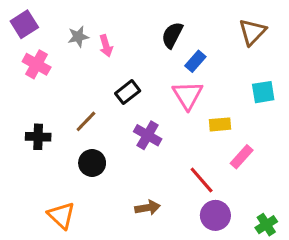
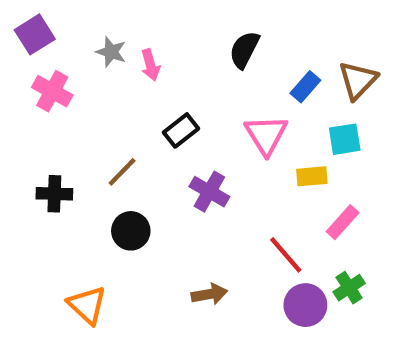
brown triangle: (252, 32) -> (358, 80), moved
gray star: (78, 37) -> (111, 52), turned 30
blue rectangle: (195, 61) -> (305, 87), moved
cyan square: (263, 92) -> (345, 139), moved
green cross: (266, 225) -> (349, 288), moved

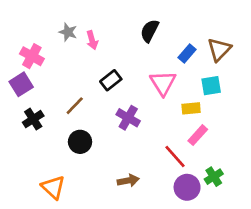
purple square: (35, 34) -> (21, 84), moved
black cross: (54, 194) -> (33, 119), turned -35
pink rectangle: (343, 222) -> (198, 135), moved

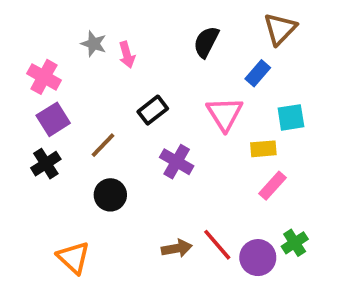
brown triangle: (219, 49) -> (280, 29), moved
purple square: (21, 84) -> (53, 119), moved
red line: (175, 157) -> (217, 245), moved

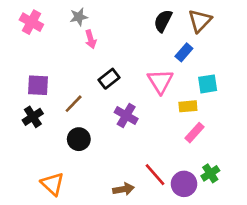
black semicircle: (206, 42) -> (163, 21), moved
gray star: (94, 44) -> (79, 17), moved, turned -30
pink cross: (44, 77) -> (31, 22), moved
purple square: (53, 119) -> (38, 85), turned 35
brown arrow: (177, 248) -> (124, 189), moved

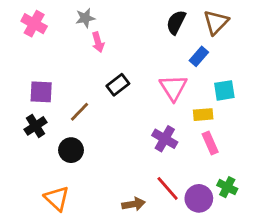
purple cross: (126, 115) -> (165, 139), moved
pink rectangle: (195, 133) -> (210, 143), turned -66
black circle: (79, 139) -> (71, 150), moved
green cross: (210, 173) -> (227, 187), turned -30

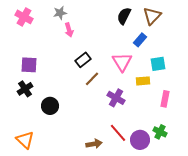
brown line: (80, 112) -> (92, 79), moved
pink rectangle: (210, 143) -> (165, 99), moved, turned 35
orange triangle: (57, 198) -> (25, 140), moved

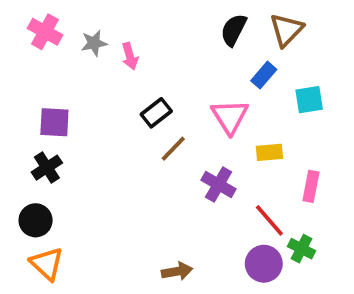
gray star: (60, 13) -> (94, 43), moved
cyan square: (158, 64) -> (309, 100), moved
black circle: (50, 106) -> (36, 220), moved
red line: (118, 133) -> (269, 220), moved

